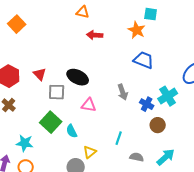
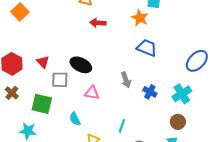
cyan cross: (168, 96) -> (182, 94), moved
green square: (51, 122) -> (42, 104), moved, turned -30
brown circle: (158, 125) -> (178, 122), moved

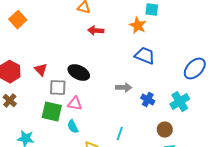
gray arrow: (126, 80) -> (124, 88), turned -70
pink triangle: (92, 93) -> (75, 104), moved
green square: (42, 104) -> (52, 112), moved
brown circle: (178, 122) -> (165, 130), moved

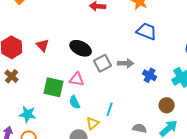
gray square: (58, 88) -> (103, 63), moved, turned -30
cyan line: (120, 134) -> (110, 109), moved

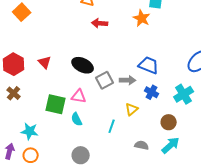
blue trapezoid: (147, 31) -> (149, 65), moved
yellow triangle: (93, 123) -> (132, 109), moved

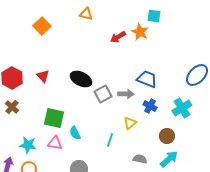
orange square: (22, 12) -> (42, 26), moved
red arrow: (100, 23) -> (118, 37), moved, turned -35
pink triangle: (79, 96) -> (55, 143), moved

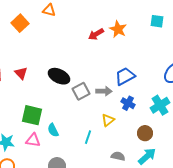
orange triangle: (86, 14) -> (49, 10), moved
cyan square: (154, 16) -> (157, 21), moved
blue trapezoid: (147, 79) -> (125, 76), turned -50

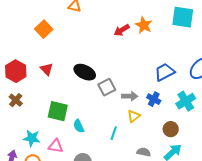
cyan square: (157, 21) -> (183, 17), size x1.6
orange square: (20, 23) -> (44, 29), moved
blue trapezoid: (125, 76) -> (165, 72), moved
gray arrow: (104, 91) -> (130, 96), moved
pink triangle: (33, 140) -> (56, 146), moved

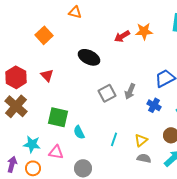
orange star: (144, 25) -> (144, 31), turned -30
black ellipse: (85, 72) -> (89, 57), moved
gray arrow: (130, 96) -> (130, 91), moved, turned 112
brown cross: (16, 100) -> (16, 106), size x1.6
yellow triangle: (134, 116) -> (141, 140), moved

